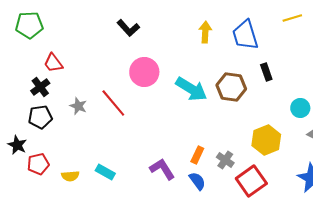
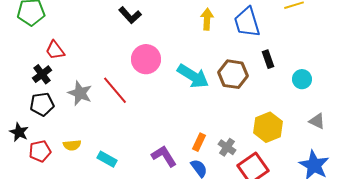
gray star: (78, 106) -> (80, 93), size x1.4
cyan circle: (300, 108) -> (302, 79), moved
yellow semicircle: (70, 176) -> (72, 145), moved

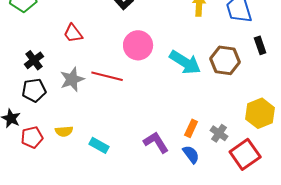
red trapezoid: (55, 50) -> (73, 33), moved
red line: (115, 90) -> (107, 76), turned -36
gray star: (80, 93) -> (72, 79), turned 30

